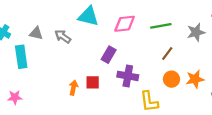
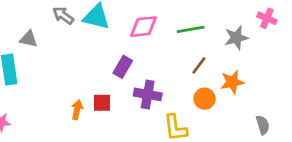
gray arrow: (63, 37) -> (63, 16), moved
orange star: (195, 79) -> (232, 82), moved

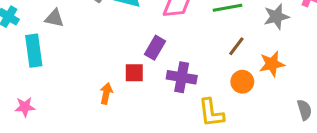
red square: (102, 103) -> (134, 73), moved

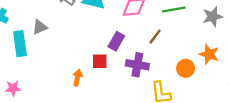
gray triangle: (54, 18) -> (40, 27), moved, turned -35
brown line: (236, 46) -> (155, 37), moved
orange star: (272, 64) -> (209, 54), turned 30

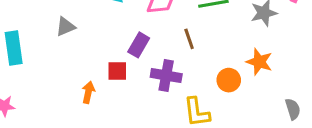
gray triangle: (40, 27) -> (65, 27), moved
brown line: (155, 37) -> (189, 39), turned -56

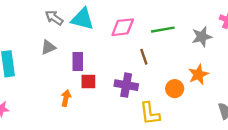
purple rectangle: (139, 45) -> (78, 61), moved, turned -30
orange star: (259, 62) -> (198, 74), turned 30

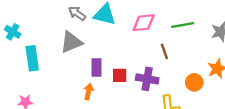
gray triangle: (48, 47) -> (71, 42), size x1.5
purple rectangle: (78, 61) -> (97, 67), moved
red square: (88, 82) -> (120, 75), moved

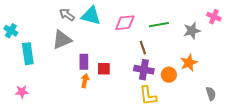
purple cross: (147, 79) -> (144, 70), moved
orange arrow: (88, 92) -> (85, 81), moved

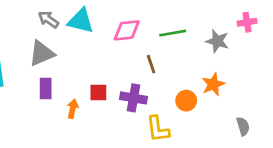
pink cross: (214, 17) -> (247, 22), turned -32
gray star: (192, 31) -> (217, 41), turned 30
purple rectangle: (84, 62) -> (46, 88), moved
purple cross: (144, 70) -> (134, 98), moved

